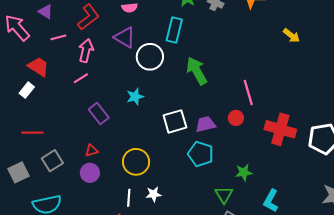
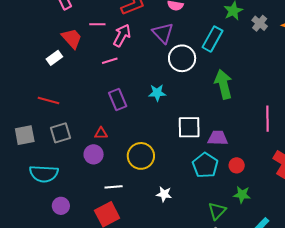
pink line: (58, 37) -> (97, 24), moved
red circle: (236, 118) -> (237, 165), moved
white star: (154, 194) -> (164, 194), moved
white line: (129, 198) -> (114, 187), moved, turned 66

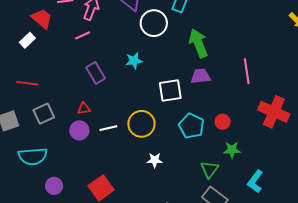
purple trapezoid: (218, 138) -> (201, 76), moved
yellow circle: (141, 156) -> (141, 124), moved
white line: (114, 187) -> (108, 128), moved

